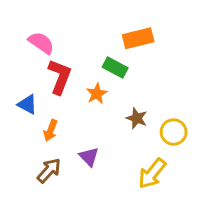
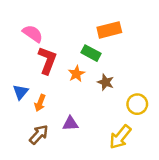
blue triangle: (27, 104) -> (21, 92), moved, turned 42
brown star: (137, 118) -> (106, 82), moved
purple triangle: (89, 157) -> (70, 124), turned -49

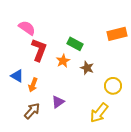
orange rectangle: (109, 30) -> (117, 34), moved
blue triangle: (21, 92) -> (17, 76), turned -40
purple triangle: (70, 124) -> (58, 102), turned -32

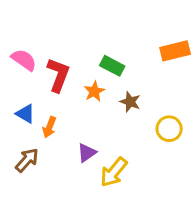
pink semicircle: (27, 28) -> (24, 60), moved
brown arrow: (32, 111) -> (27, 160), moved
yellow arrow: (99, 113) -> (114, 172), moved

